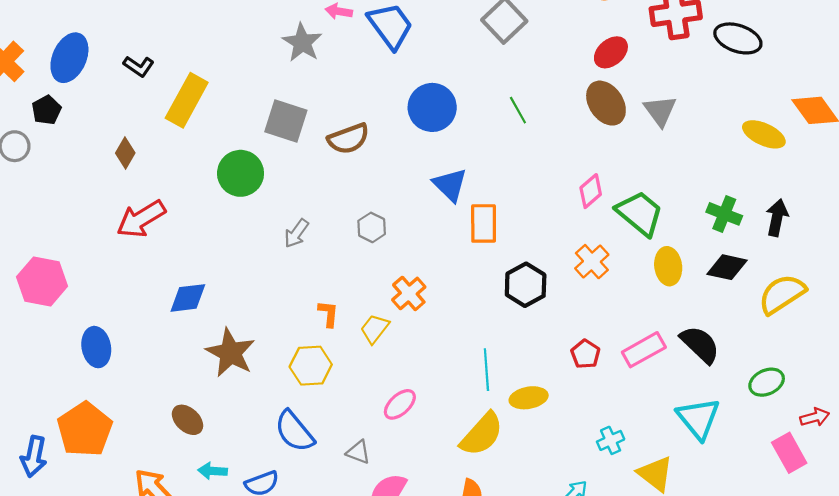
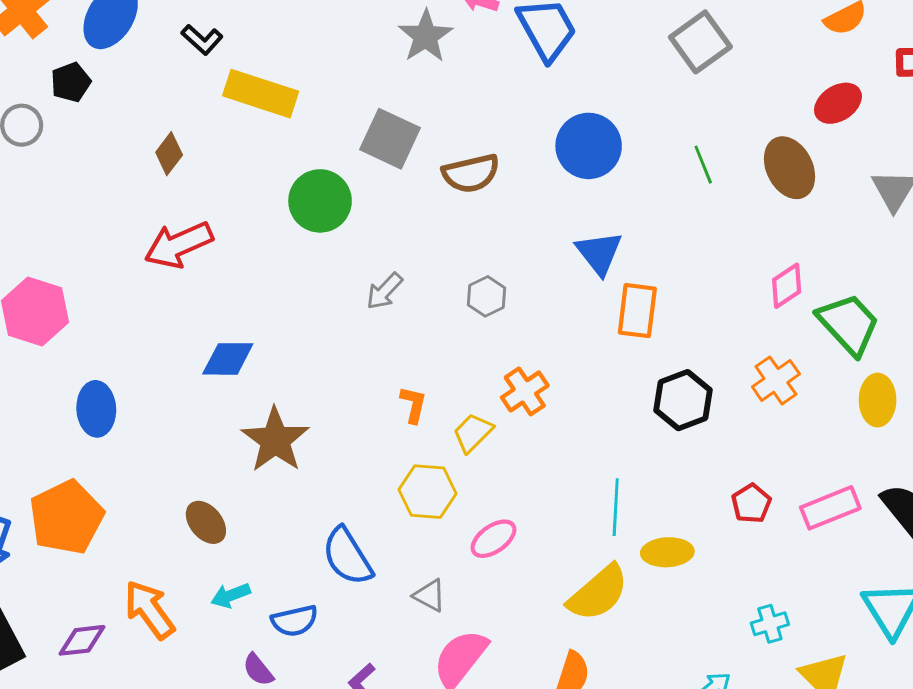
yellow rectangle: (187, 100) -> (261, 94), turned 72
brown ellipse: (606, 103) -> (790, 168), moved
yellow hexagon: (311, 366) -> (428, 492), moved
cyan arrow: (213, 471) -> (231, 595), turned -32

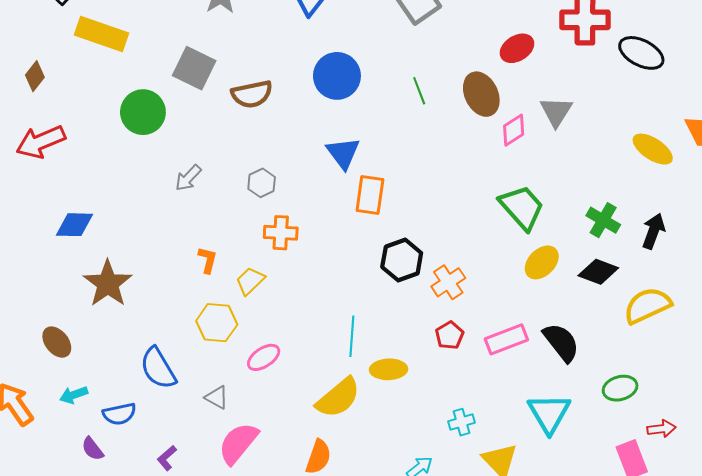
pink diamond: (787, 286) -> (514, 130), moved
orange cross: (776, 380) -> (448, 282), moved
orange cross: (525, 391) -> (281, 233), moved, turned 36
yellow ellipse: (878, 400) -> (542, 262), turned 44

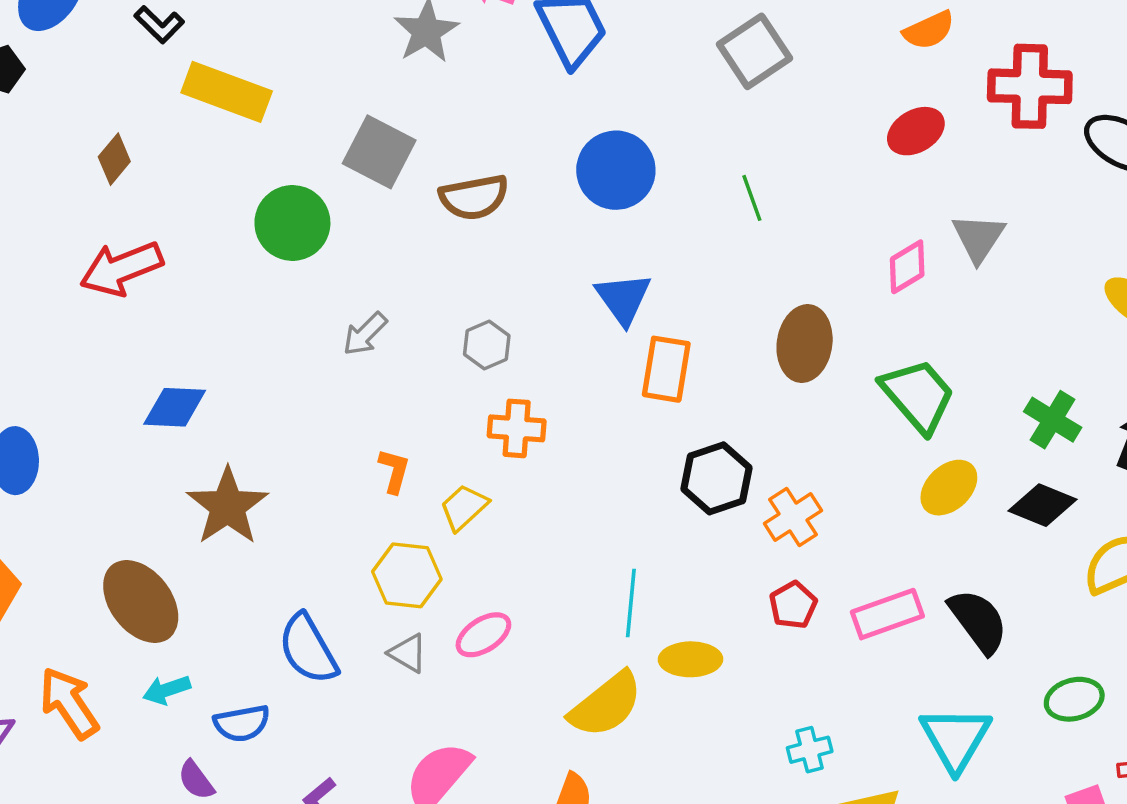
brown ellipse: (481, 94) -> (805, 344), moved, turned 33
brown ellipse: (57, 342) -> (141, 602), size x1.6
gray triangle: (217, 397) -> (408, 653), moved

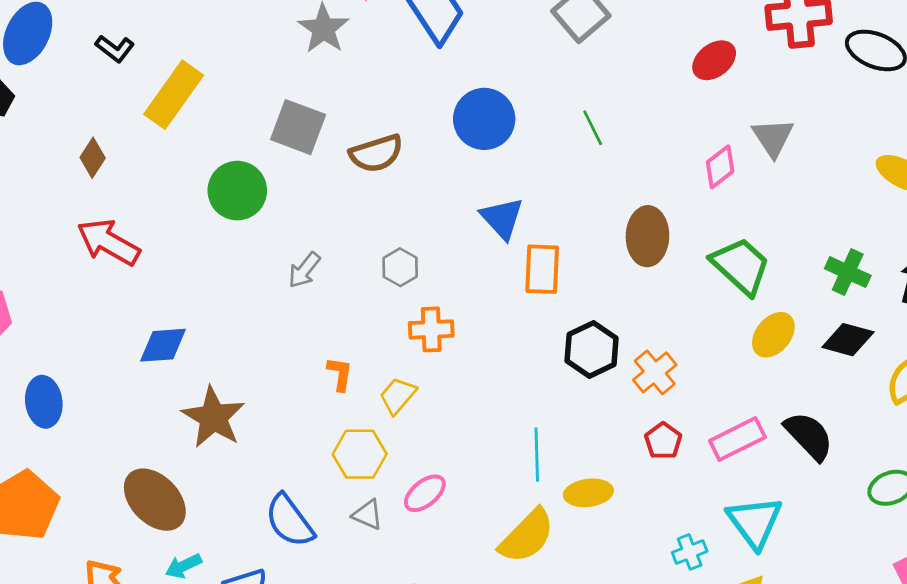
yellow rectangle: (227, 92) -> (174, 95), turned -68
red arrow: (121, 269) -> (108, 242), turned 58
cyan triangle: (955, 738) -> (755, 522), moved

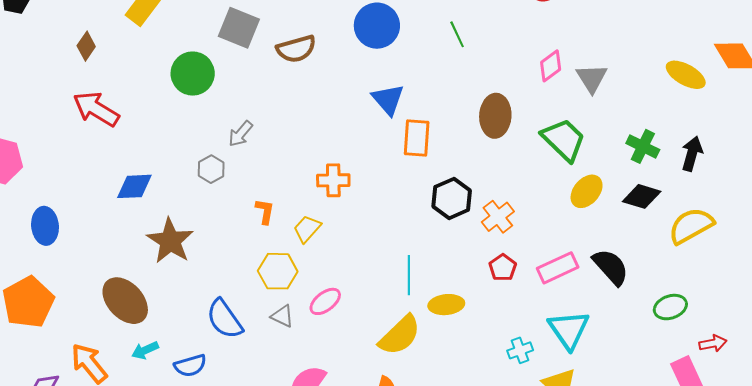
gray triangle: (773, 137) -> (592, 78), moved
gray hexagon: (400, 267) -> (211, 169), moved

